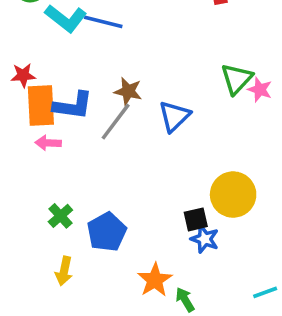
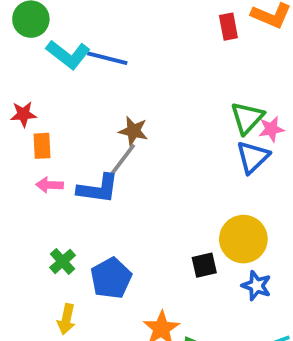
pink star: (260, 90) -> (271, 129), turned -30
orange rectangle: (41, 106) -> (42, 146), size x0.6
blue L-shape: (73, 106) -> (98, 189), moved
blue triangle: (174, 116) -> (253, 157), moved
blue star: (205, 239) -> (256, 286), moved

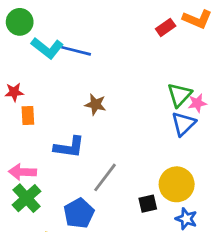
red rectangle: (228, 27) -> (166, 27), turned 66
gray line: (120, 163) -> (105, 177), moved
pink arrow: (50, 185) -> (22, 172), moved, size x1.4
green cross: (63, 261) -> (27, 198), moved, size x1.5

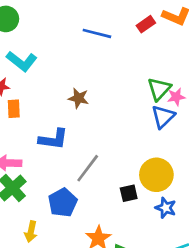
cyan L-shape: (47, 48) -> (22, 61), moved
blue line: (76, 51) -> (97, 33), moved

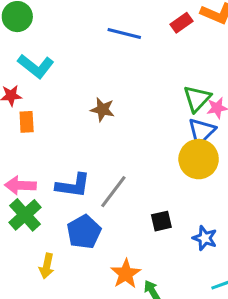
blue L-shape: (53, 139) -> (73, 185), moved
yellow circle: (156, 175) -> (199, 159), moved

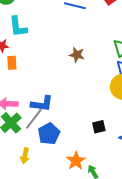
cyan L-shape: (36, 66) -> (18, 27), turned 45
brown star: (102, 109) -> (77, 55), moved
gray line: (113, 192) -> (34, 119), moved

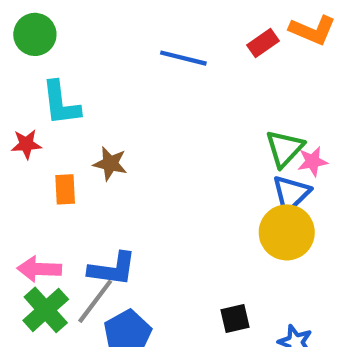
brown star: (77, 55) -> (110, 164), moved
orange rectangle: (12, 63) -> (65, 189), moved

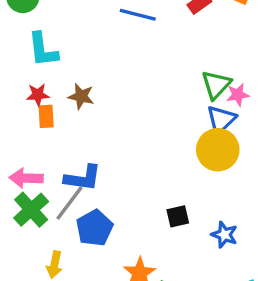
red star: (26, 144) -> (38, 95), moved

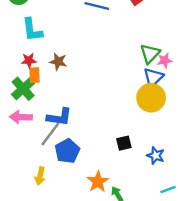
green cross: (31, 210) -> (23, 89), moved

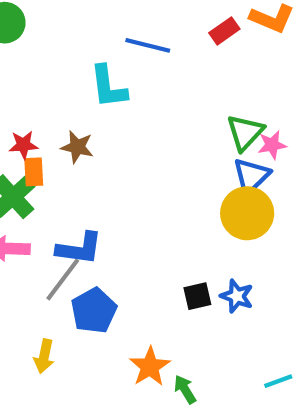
cyan L-shape: (32, 30) -> (108, 87), moved
blue star: (156, 156) -> (237, 296), moved

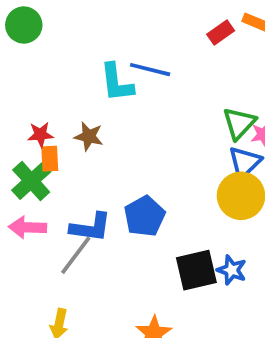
blue line: (148, 45) -> (150, 70), moved
black square: (197, 296) -> (196, 270), size x1.6
blue pentagon: (94, 311) -> (144, 216), moved

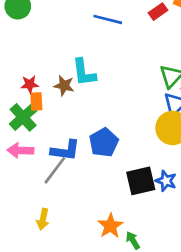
blue line: (150, 70) -> (108, 19), moved
cyan L-shape: (117, 83) -> (84, 72), moved

